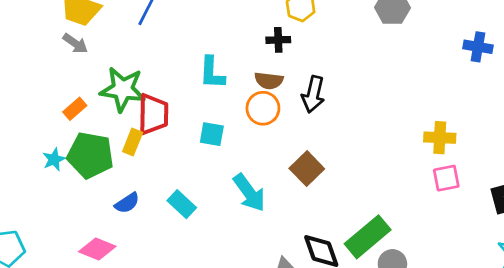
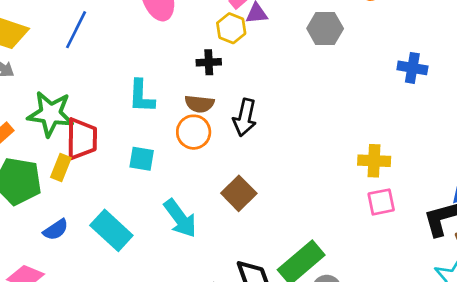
cyan rectangle: (182, 204) -> (111, 230), size x1.4

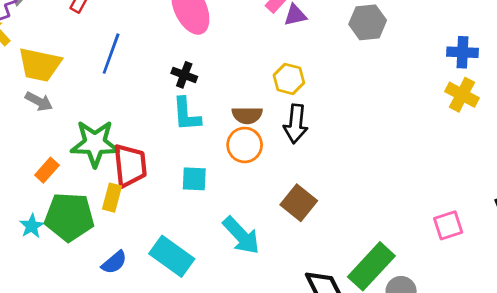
yellow hexagon: (231, 28) -> (289, 79), moved
black cross: (209, 62) -> (184, 75), moved, turned 30
yellow cross: (374, 161) -> (462, 95), moved, turned 32
pink square: (381, 202) -> (448, 225), moved

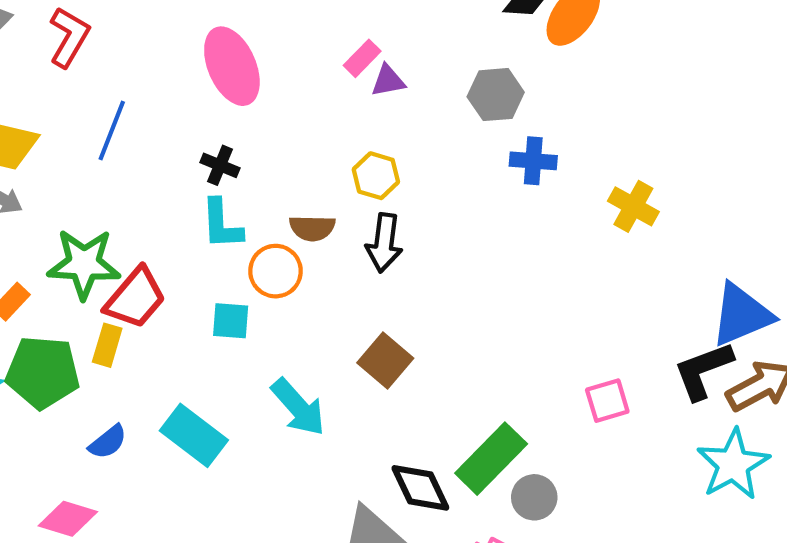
blue cross: (462, 52) -> (533, 161), moved
orange circle: (245, 145) -> (276, 271), moved
red trapezoid: (130, 165) -> (135, 298), turned 45

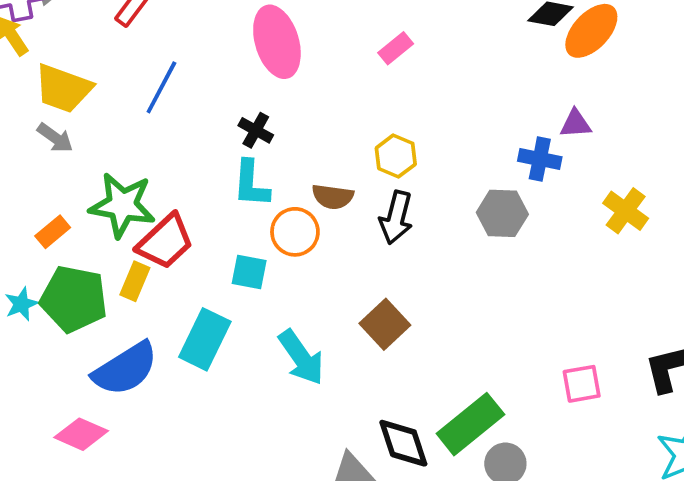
purple triangle: (388, 81) -> (576, 124), moved
gray hexagon: (496, 95) -> (502, 213), moved
cyan rectangle: (194, 435) -> (205, 339), moved, turned 72
blue semicircle: (108, 442) -> (125, 369), size x1.8

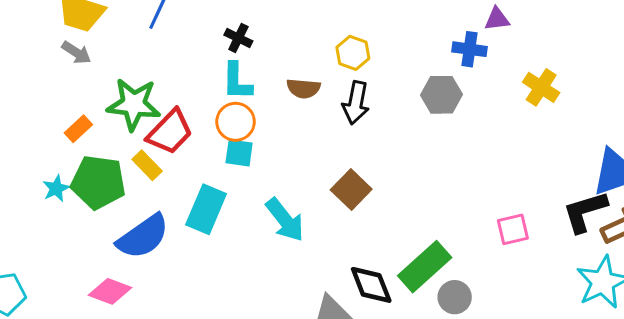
orange circle: (295, 232) -> (236, 122), moved
yellow rectangle: (135, 281) -> (147, 165), turned -64

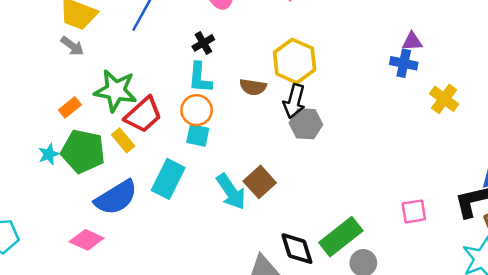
black cross: (238, 38) -> (203, 43), turned 30
blue cross: (469, 49) -> (404, 63), moved
yellow hexagon: (353, 53) -> (295, 61), size x1.6
gray hexagon: (441, 95) -> (306, 124), moved
brown square: (351, 189) -> (260, 182), moved

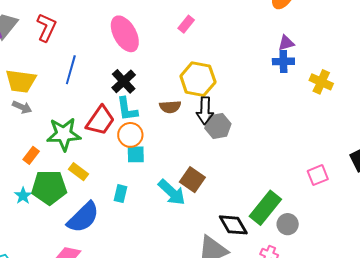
black cross: (203, 43) -> (124, 81), size x1.4
red trapezoid: (143, 115) -> (100, 121), moved
cyan rectangle: (168, 179) -> (121, 194), size x0.6

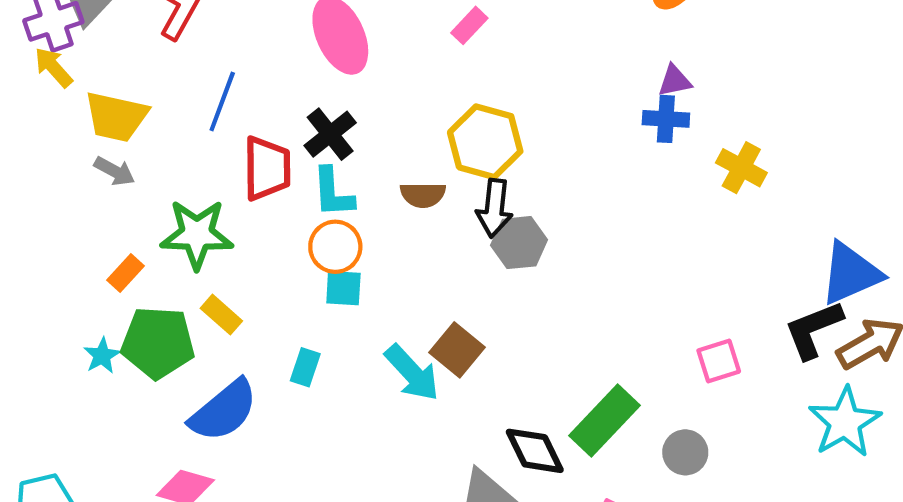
red trapezoid: (100, 121) -> (267, 168), moved, turned -40
gray circle: (288, 224) -> (685, 452), moved

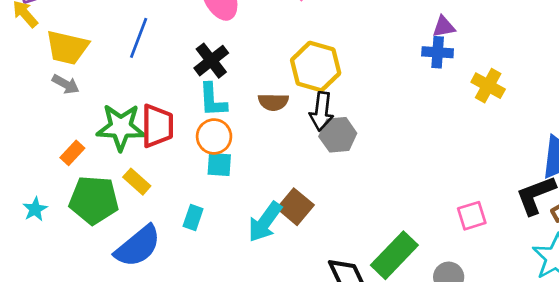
red trapezoid: (267, 168) -> (157, 126), moved
cyan star: (102, 356) -> (35, 209), moved
cyan arrow: (412, 373) -> (265, 222), turned 78

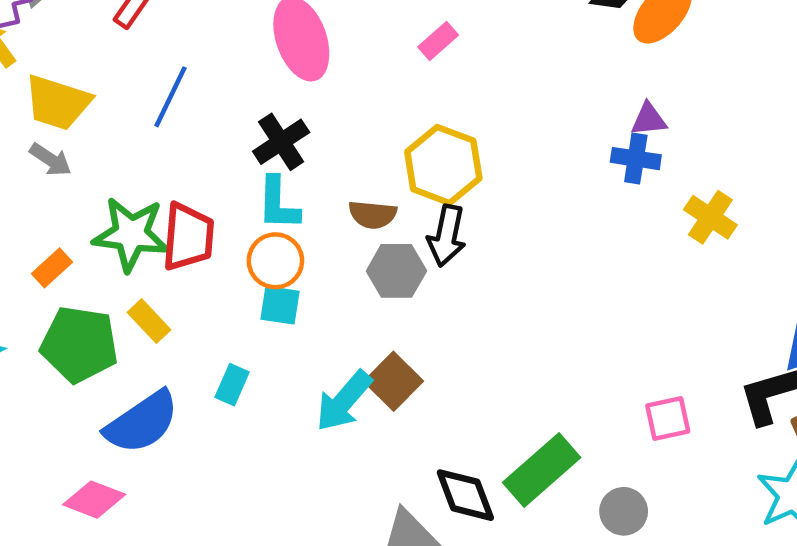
gray hexagon: (338, 135) -> (396, 271), moved

